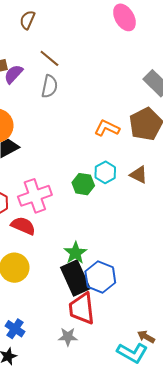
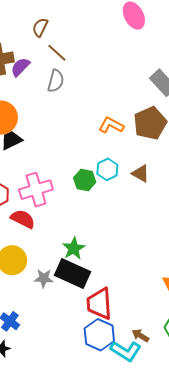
brown semicircle: (27, 20) -> (40, 27), moved
blue hexagon: (100, 277) -> (99, 335), moved
black rectangle: (75, 278) -> (72, 273), turned -44
red trapezoid: (82, 309) -> (99, 304), moved
gray star: (68, 337) -> (44, 278), moved

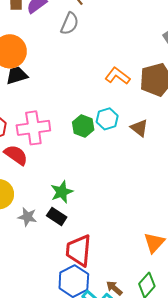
black rectangle: (72, 273) -> (57, 216), size x0.6

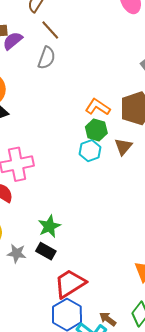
green hexagon: (83, 126) -> (96, 130), moved
brown triangle: (139, 128) -> (123, 147), moved, turned 36
red trapezoid: (79, 250) -> (70, 284), turned 56

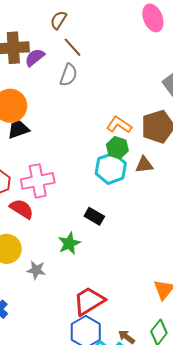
brown triangle: (123, 147) -> (144, 165), turned 42
cyan hexagon: (90, 151) -> (111, 168), size x1.4
black rectangle: (46, 251) -> (94, 216), moved

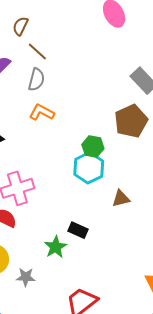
orange L-shape: (119, 125) -> (42, 112), moved
brown triangle: (144, 165) -> (121, 199), moved
black rectangle: (94, 216) -> (78, 230), moved

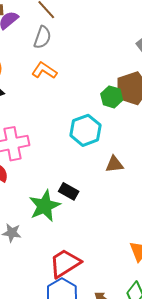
green hexagon: (93, 147) -> (112, 97), moved
green star: (56, 247) -> (45, 206), size x1.4

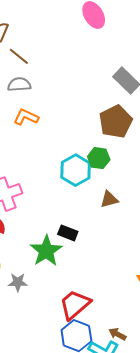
gray semicircle: (42, 37) -> (19, 84), turned -105
green hexagon: (112, 97) -> (99, 158), moved

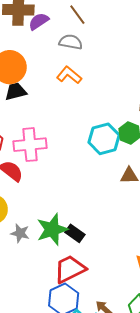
black rectangle: (68, 233) -> (75, 233), moved
green star: (46, 251) -> (52, 229), moved

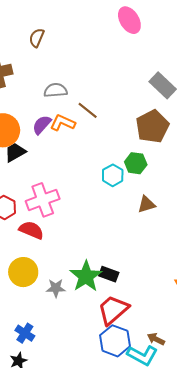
brown line: (77, 15) -> (88, 110), moved
purple semicircle: (39, 21) -> (42, 125), moved
cyan hexagon: (104, 139) -> (113, 175), size x0.7

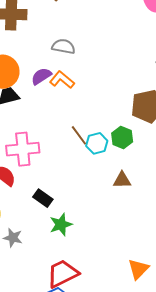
brown line: (88, 110) -> (79, 135), moved
black rectangle: (109, 274) -> (43, 198), moved
green star: (86, 276) -> (61, 225), moved, size x0.7

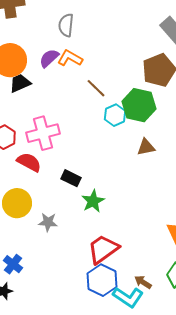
gray semicircle: (63, 46) -> (66, 25), turned -85
brown line: (79, 135) -> (96, 88), moved
green hexagon: (122, 138) -> (139, 105), size x1.5

